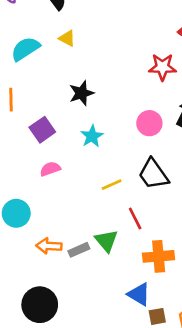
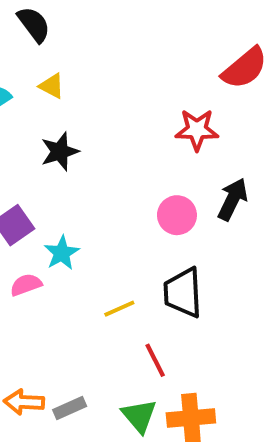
black star: (82, 93) -> (60, 152), moved
cyan star: (92, 136) -> (62, 253), moved
black trapezoid: (153, 174) -> (183, 293), turned 32
green triangle: (106, 241) -> (139, 416), moved

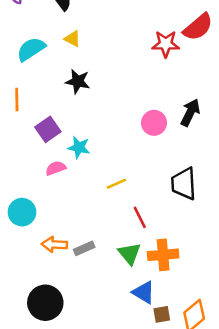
red star: (197, 130) -> (166, 44), moved
black star: (60, 152) -> (78, 81), turned 30
cyan star: (62, 253) -> (79, 147), turned -30
black trapezoid: (183, 293) -> (184, 184), moved

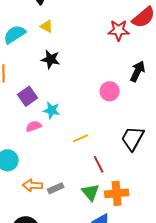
black arrow: (190, 112) -> (138, 71), moved
black trapezoid: (184, 184) -> (133, 138), turned 32

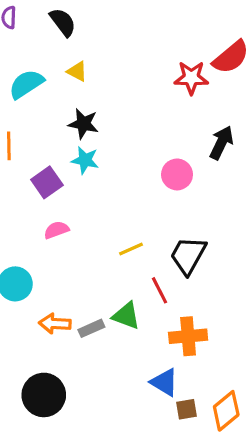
cyan star: (52, 110) -> (85, 160), moved
black trapezoid: (133, 138) -> (188, 255), moved
green triangle: (91, 192) -> (126, 316), moved, turned -30

